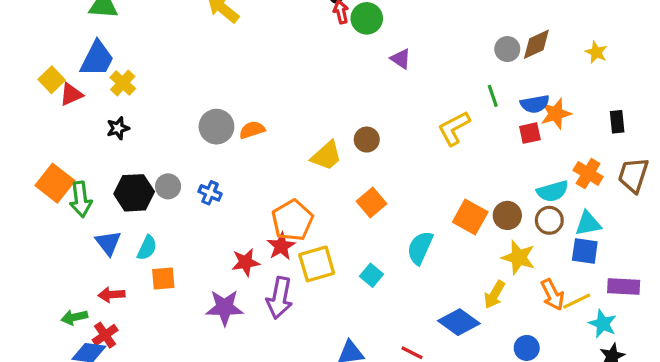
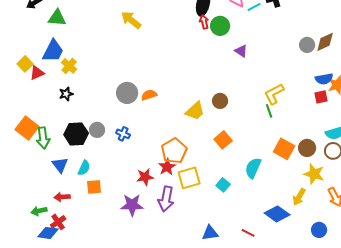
green line: (493, 96) -> (269, 111), moved

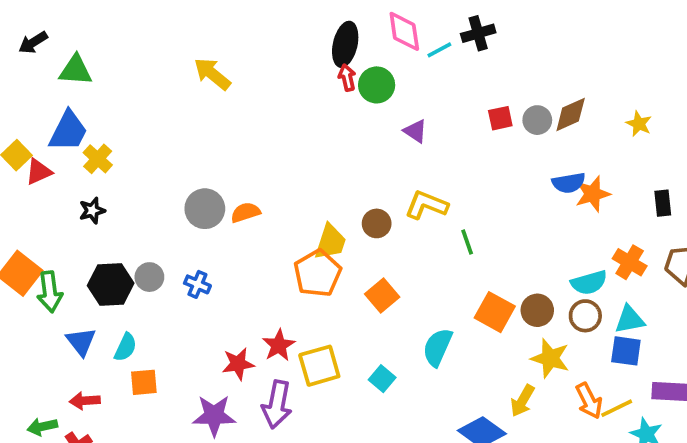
yellow L-shape: (274, 94) -> (426, 205), moved, turned 50
red square: (321, 97) -> (500, 118), moved
yellow trapezoid: (195, 111) -> (330, 242), turned -30
orange pentagon: (174, 151) -> (317, 273), moved

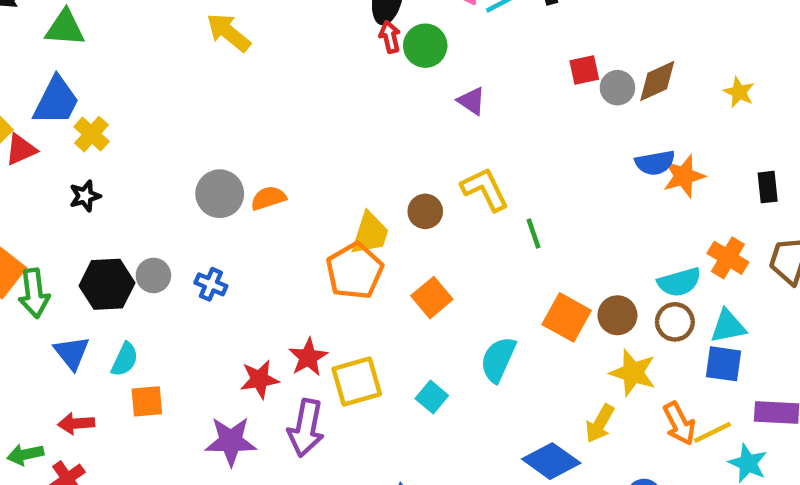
red square: (500, 118) -> (584, 70), moved
yellow L-shape: (426, 205) -> (485, 189), turned 42

